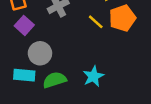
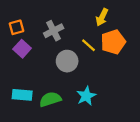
gray circle: (40, 53) -> (67, 61), moved

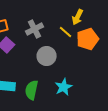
yellow line: (88, 45) -> (66, 32), moved
green semicircle: (50, 99) -> (32, 90), turned -60

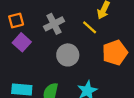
orange pentagon: (88, 39) -> (115, 53), moved

